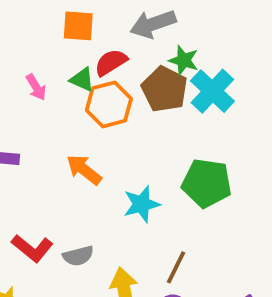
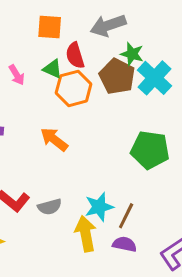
red semicircle: (111, 62) -> (75, 55), turned -75
cyan star: (142, 204) -> (99, 207), moved

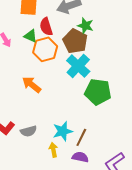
cyan cross: (155, 78) -> (78, 66), moved
yellow arrow: (86, 234) -> (53, 150), size x0.6

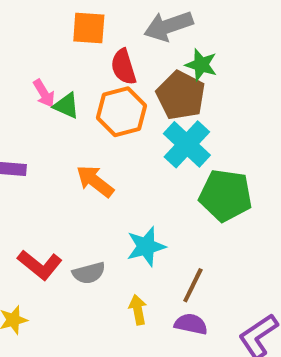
green triangle: (31, 36) -> (66, 106), moved
cyan star: (63, 131) -> (146, 246), moved

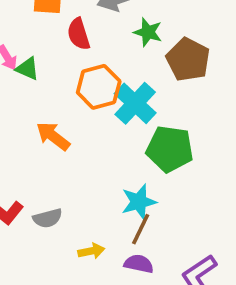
brown pentagon: (181, 95) -> (188, 60), moved
orange hexagon: (122, 112) -> (99, 87), moved
cyan star: (146, 246) -> (139, 202), moved
yellow arrow: (138, 310) -> (91, 251), turned 90

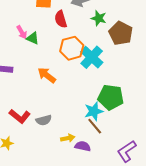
green pentagon: (170, 149) -> (111, 97), moved
brown line: (141, 229) -> (95, 126), turned -66
purple semicircle: (139, 264) -> (83, 146), moved

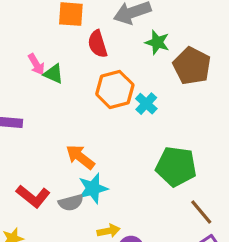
cyan cross: (92, 57) -> (146, 104), size x0.6
orange arrow: (47, 75) -> (80, 157), moved
cyan star: (94, 111) -> (93, 188), moved
brown line: (95, 126) -> (201, 212), moved

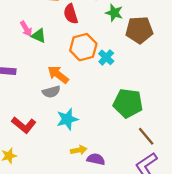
brown pentagon: (192, 66) -> (139, 30), turned -30
orange arrow: (80, 157) -> (58, 75), moved
gray semicircle: (71, 203) -> (51, 92), moved

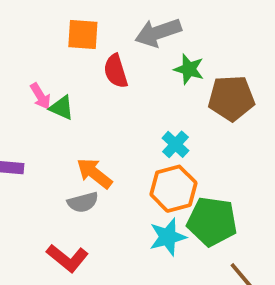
orange hexagon: (83, 47) -> (173, 189), moved
cyan star: (67, 119) -> (168, 237), moved
red L-shape: (24, 125) -> (67, 258), moved

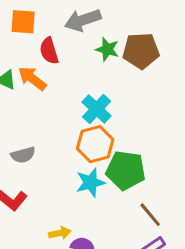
brown pentagon: (231, 98) -> (141, 51), moved
cyan cross: (175, 144) -> (97, 109), size x1.4
orange arrow: (94, 173) -> (32, 78), moved

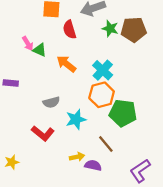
orange arrow: (32, 78) -> (66, 64), moved
cyan star: (90, 183) -> (76, 119), moved
brown line: (150, 215) -> (106, 144), moved

